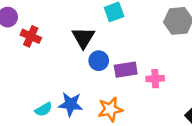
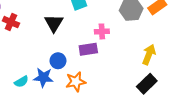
blue circle: (99, 61) -> (58, 61), moved
pink cross: (155, 79) -> (102, 31), moved

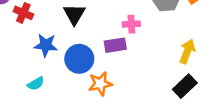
blue circle: (58, 61) -> (79, 59), size x1.5
blue star: (43, 77) -> (46, 45), moved

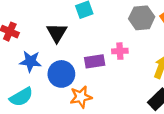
pink cross: (131, 24) -> (120, 51), moved
cyan semicircle: (36, 84) -> (21, 97), size x1.5

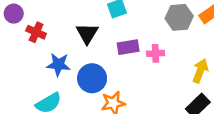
purple rectangle: (95, 61) -> (128, 47), moved

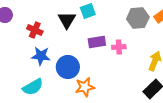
red cross: (36, 32) -> (35, 30), moved
black triangle: (87, 33) -> (67, 20), moved

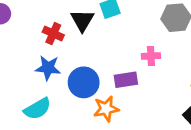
red cross: (35, 30) -> (53, 34), moved
purple rectangle: (97, 42) -> (126, 80), moved

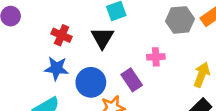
black triangle: (82, 20) -> (102, 38), moved
purple rectangle: (126, 80) -> (132, 80), turned 65

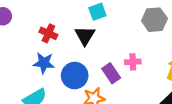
pink cross: (156, 57) -> (133, 62), moved

